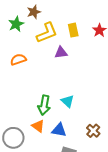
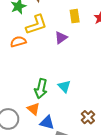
yellow L-shape: (47, 33) -> (36, 25), moved
purple triangle: (61, 53) -> (61, 38), turned -32
blue triangle: (59, 130) -> (47, 123), moved

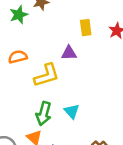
yellow L-shape: (36, 25) -> (47, 75), moved
purple triangle: (61, 38) -> (69, 53), turned 32

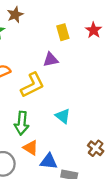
green arrow: (44, 114) -> (22, 123), moved

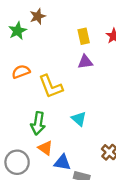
purple triangle: (51, 60) -> (85, 62), moved
yellow L-shape: (32, 85) -> (51, 86), turned 92

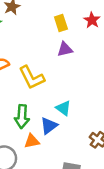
orange triangle: (45, 148) -> (32, 141), turned -42
blue triangle: (62, 162) -> (49, 126), moved, turned -42

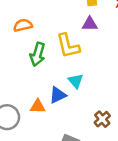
yellow L-shape: (32, 78) -> (68, 46), moved
green arrow: (22, 117) -> (38, 54), moved

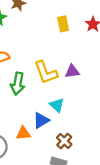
purple triangle: (90, 24) -> (72, 71), moved
brown cross: (102, 119) -> (64, 141), moved

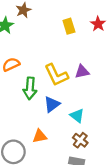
cyan triangle: (57, 105) -> (77, 116), moved
blue triangle: (41, 120) -> (52, 104), moved

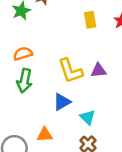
green arrow: (30, 88) -> (24, 81), moved

